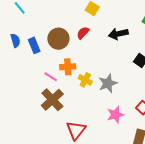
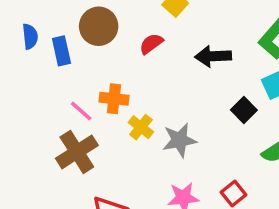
brown circle: (58, 39) -> (99, 26), moved

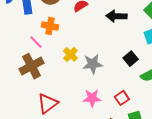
orange cross: (114, 99) -> (50, 26), moved
black square: (244, 110) -> (131, 59), moved

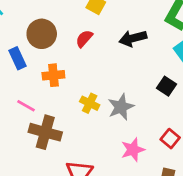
pink line: (36, 42) -> (26, 106), moved
brown cross: (32, 66) -> (45, 132), turned -30

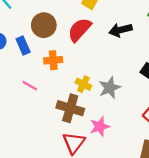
red semicircle: (84, 39) -> (80, 30), size x1.6
brown cross: (45, 132) -> (70, 108), moved
pink star: (133, 150) -> (100, 127), moved

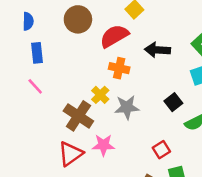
blue rectangle: (23, 46) -> (37, 53), moved
orange cross: (53, 60) -> (119, 68), moved
pink line: (30, 86) -> (35, 86), moved

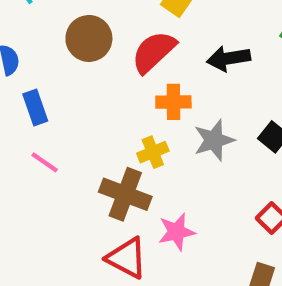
yellow cross: (100, 95) -> (153, 152), turned 36
gray star: (127, 107) -> (214, 140), moved
red triangle: (71, 154) -> (127, 258), turned -44

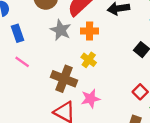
gray star: (214, 140) -> (61, 30), moved, turned -30
yellow cross: (153, 152) -> (89, 60), moved, turned -32

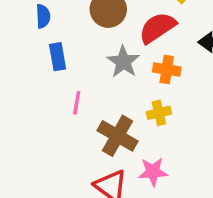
yellow cross: (89, 60) -> (159, 113), turned 32
pink line: (22, 62) -> (77, 103), moved, turned 56

